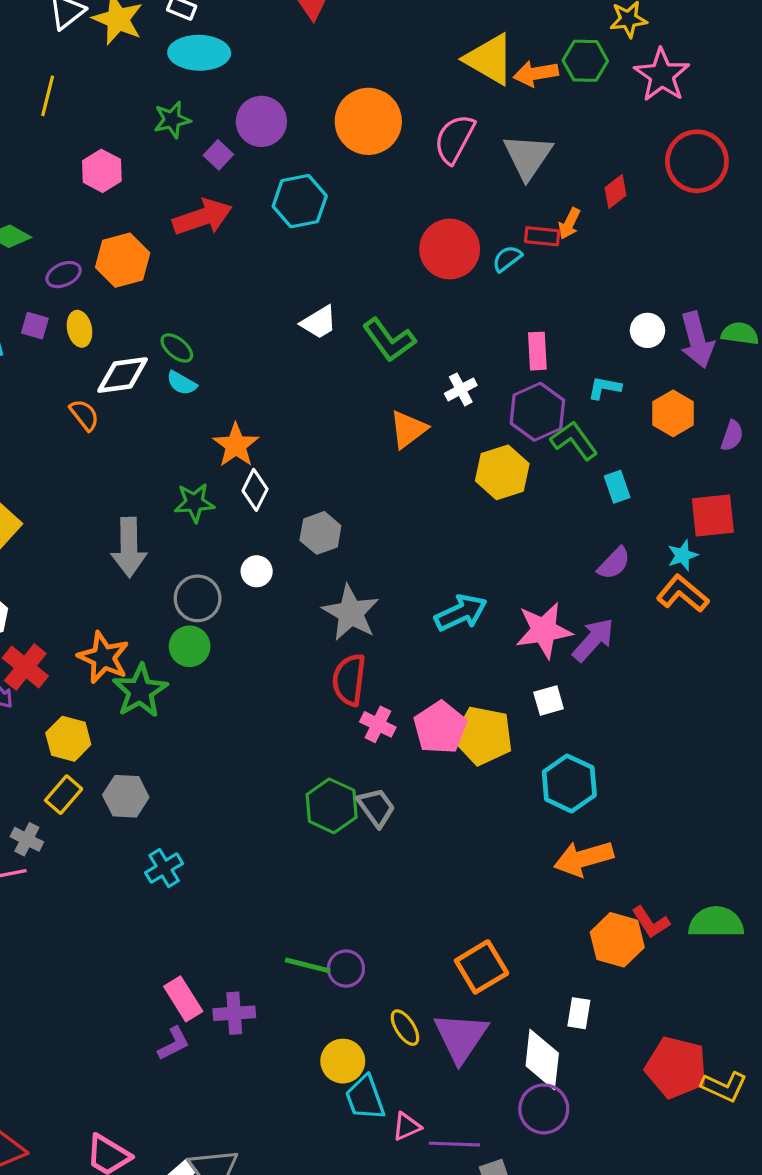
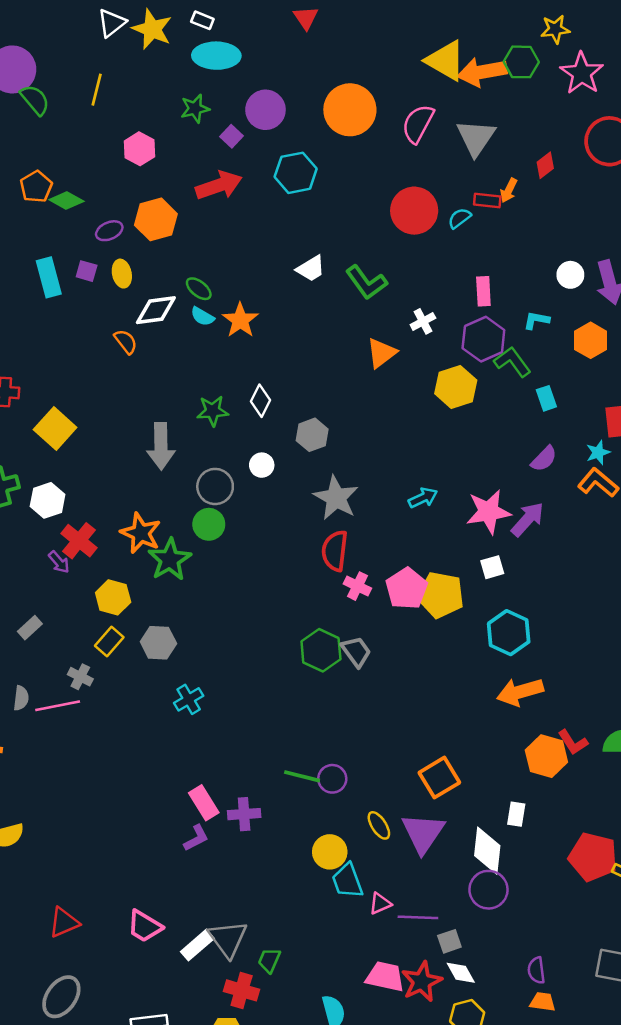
orange arrow: (536, 74) -> (482, 72), size x1.4
orange star: (236, 445) -> (240, 320), moved
cyan arrow: (461, 613) -> (423, 498), size x0.7

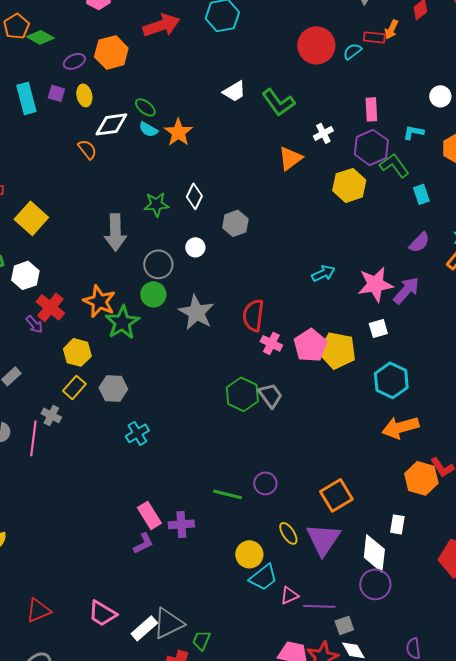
gray star: (336, 498) -> (196, 312), moved
pink line: (58, 706) -> (33, 438), turned -72
purple circle: (332, 779) -> (265, 483), moved
cyan trapezoid: (347, 881) -> (263, 577), turned -108
gray triangle: (228, 939) -> (168, 623), turned 40

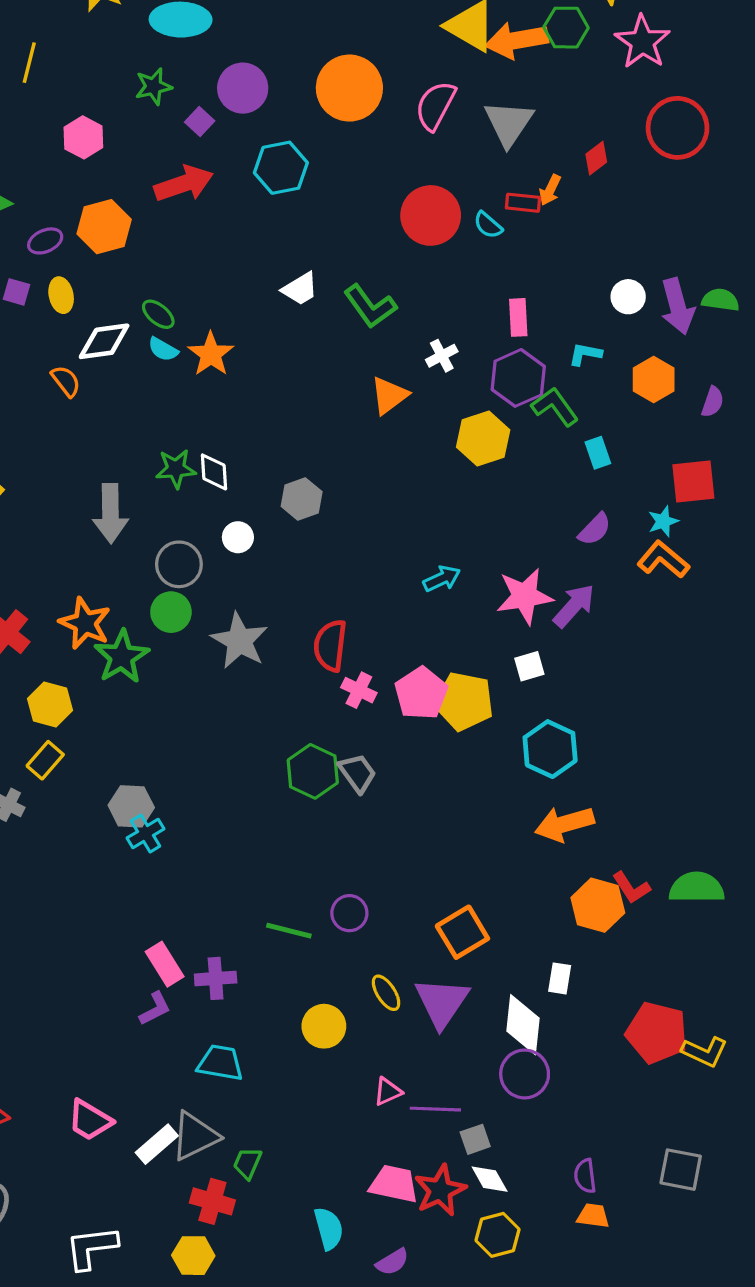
cyan semicircle: (352, 51) -> (488, 225), turned -102
white diamond: (194, 196) -> (214, 472), moved, turned -30
gray hexagon: (113, 388) -> (131, 806), moved
cyan trapezoid: (263, 577) -> (220, 1063), moved, turned -132

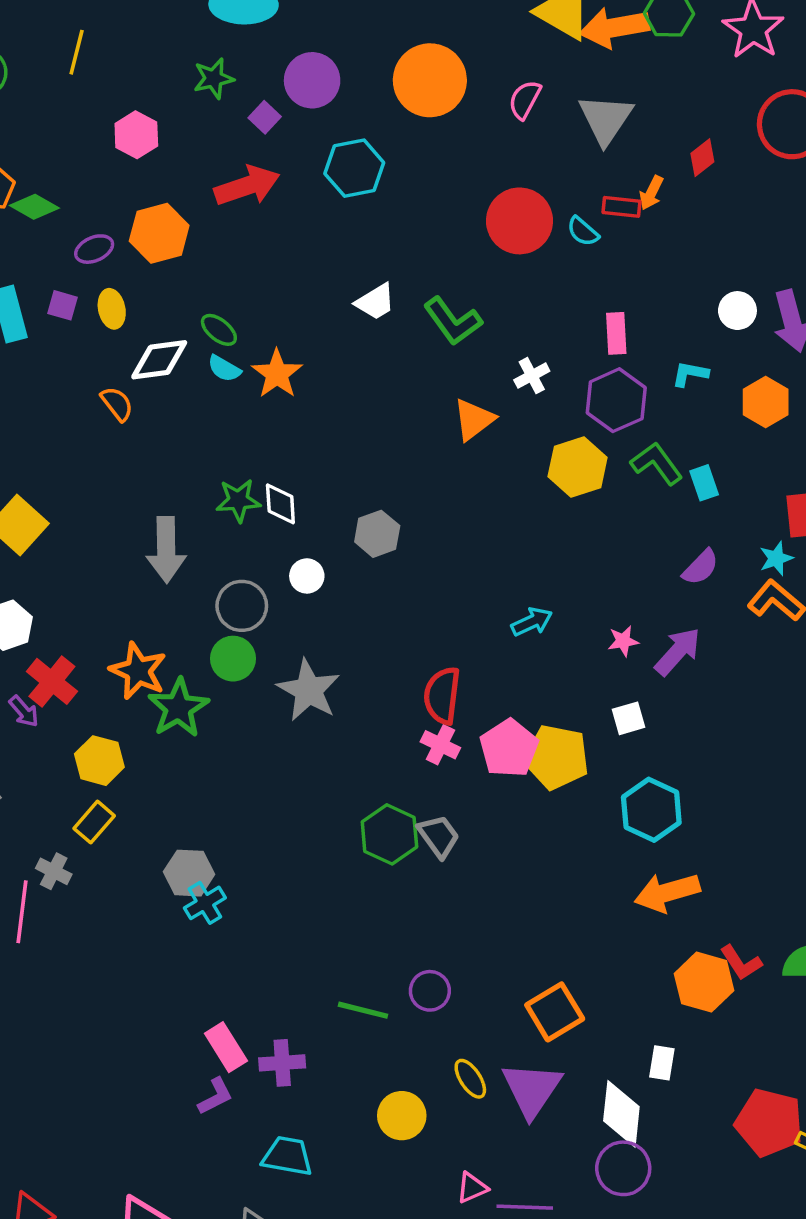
pink semicircle: (435, 106) -> (525, 100), size x0.7
green L-shape: (555, 407) -> (657, 463), moved
pink star: (525, 596) -> (623, 641), size x0.5
red semicircle: (330, 646) -> (442, 696), moved

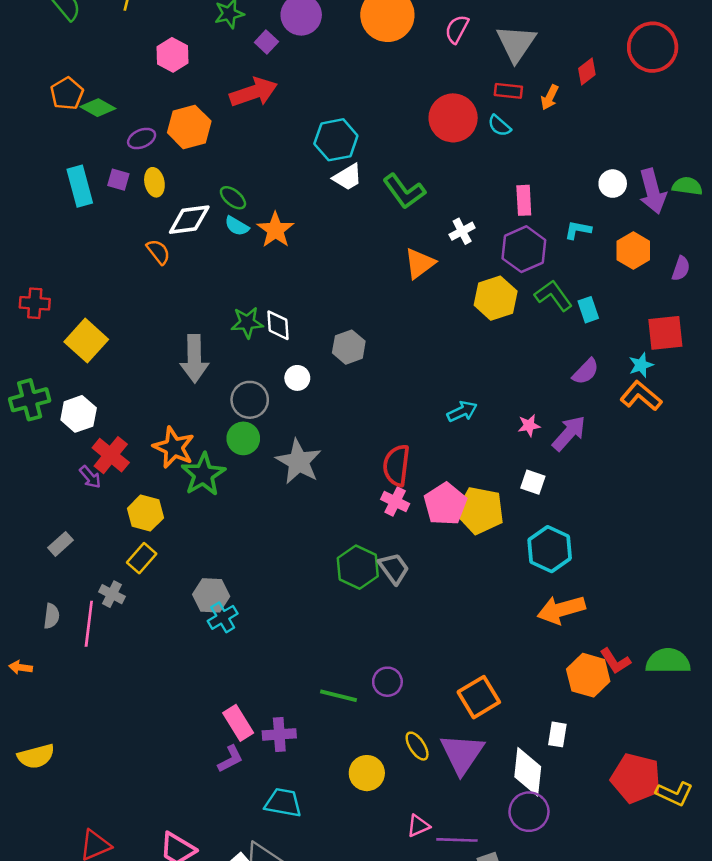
cyan hexagon: (354, 168) -> (336, 140), moved
red rectangle: (621, 207) -> (508, 91), moved
white square: (628, 718) -> (533, 482), turned 35

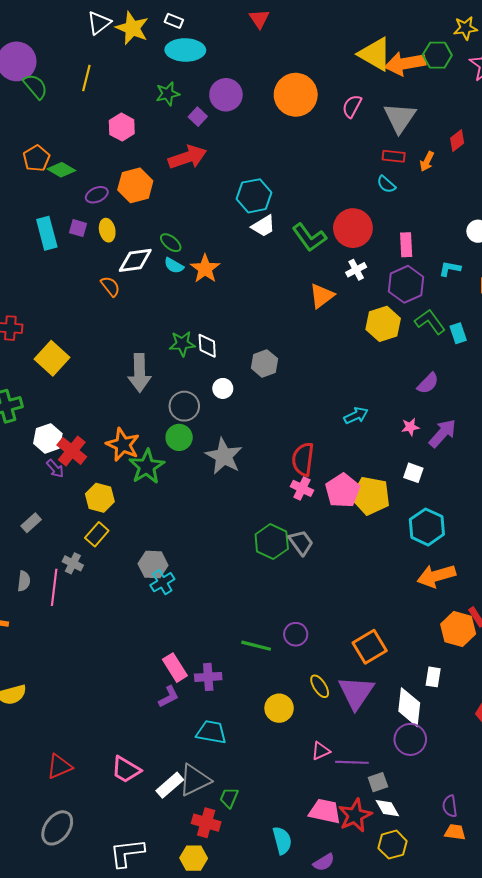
red circle: (453, 118) -> (353, 228), moved
purple semicircle: (586, 371) -> (428, 383), moved
white hexagon: (79, 414) -> (48, 438), moved

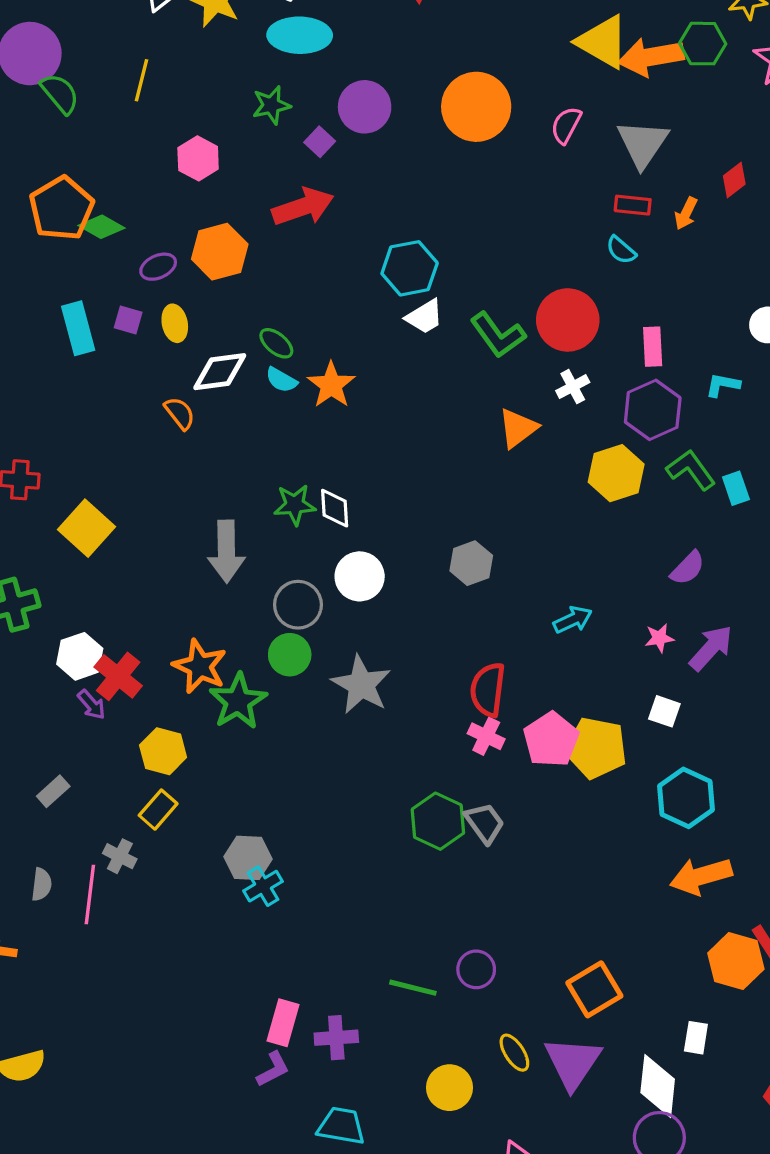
orange pentagon: (36, 158) -> (62, 208), size x1.5
gray hexagon: (264, 363) -> (471, 563), moved
white circle: (223, 388) -> (360, 576), size x1.5
pink rectangle: (175, 668) -> (283, 1023), turned 48

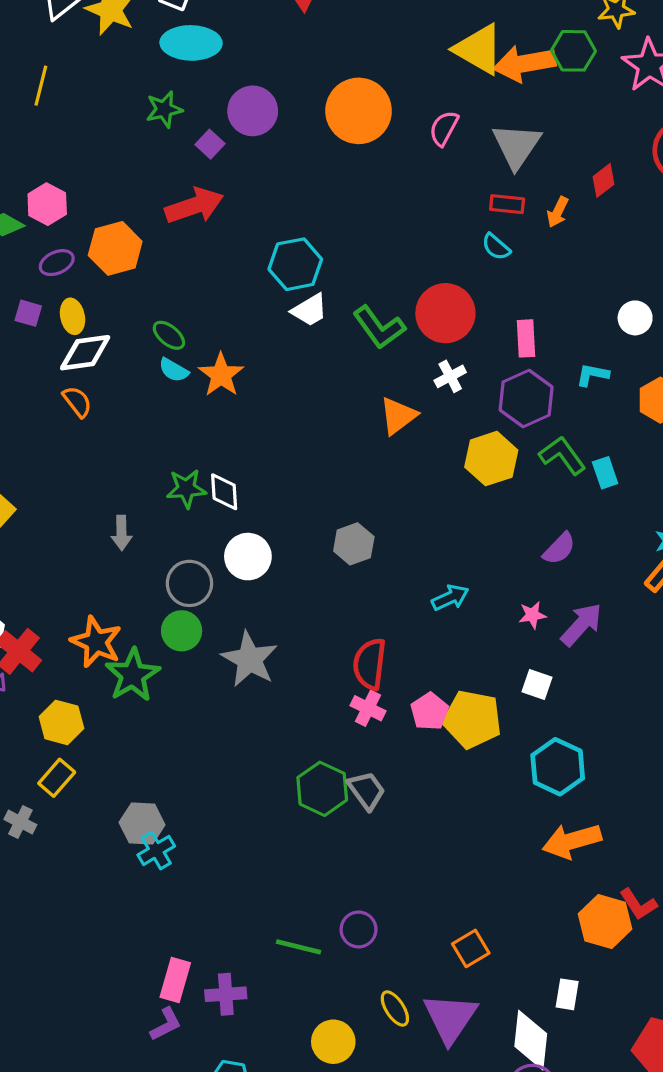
pink hexagon: (198, 158) -> (47, 204), moved
white diamond: (220, 372) -> (85, 353), moved
gray arrow: (226, 551) -> (121, 533), size x0.6
pink pentagon: (551, 740) -> (430, 711), size x0.7
orange square: (594, 989) -> (471, 948), size x0.7

